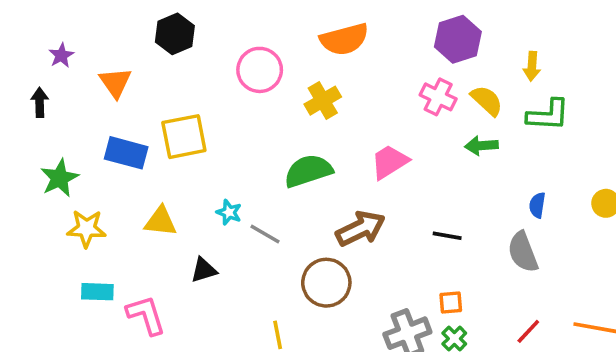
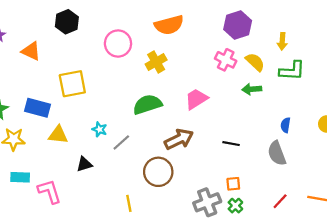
orange triangle: (115, 83) -> (31, 51), turned -30
blue rectangle: (126, 153) -> (38, 108), moved
gray line: (265, 234) -> (121, 142), turned -72

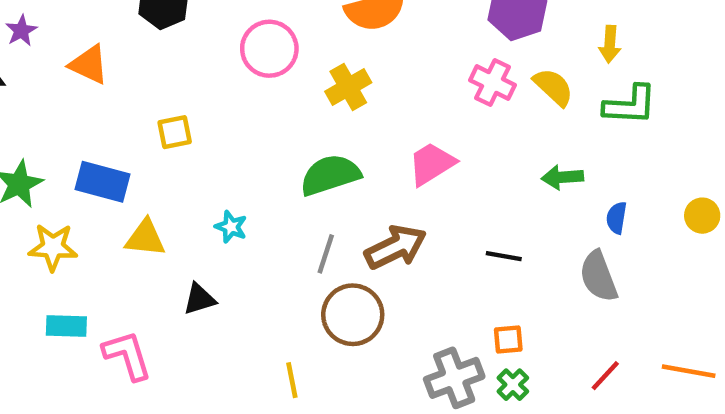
yellow square: (72, 84) -> (175, 132), size x0.6
green arrow: (252, 89) -> (562, 177), moved
gray line: (121, 142) -> (326, 254), moved, turned -30

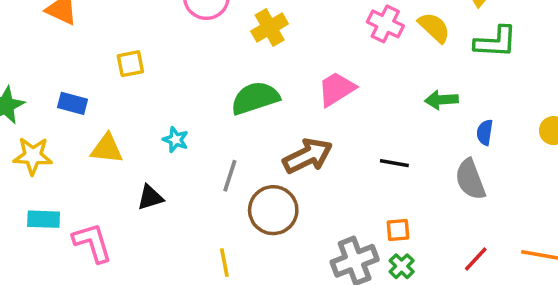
blue rectangle: (102, 182) -> (73, 103), size x0.7
gray line: (326, 254) -> (230, 176), moved

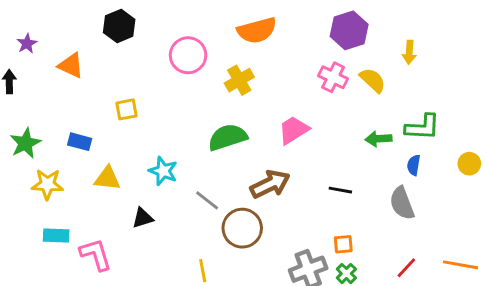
green L-shape: (496, 42) -> (422, 127), moved
cyan star: (176, 140) -> (163, 171), size x1.4
gray line: (230, 176) -> (207, 200), turned -70

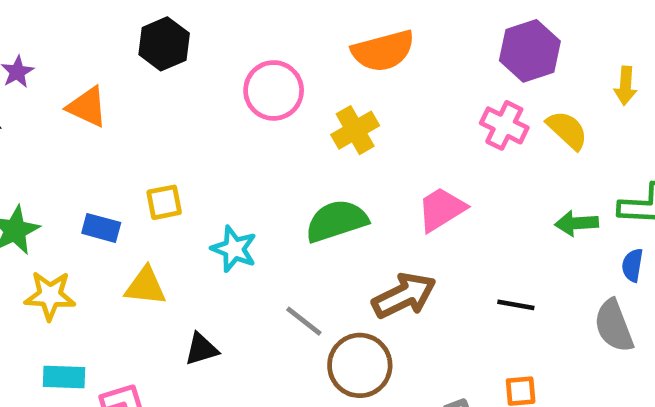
yellow square: (126, 109) -> (164, 202), moved
cyan star: (163, 171) -> (234, 249), moved

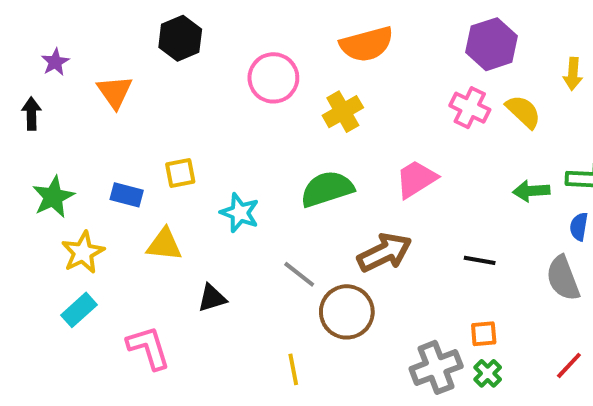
orange triangle: (87, 107) -> (115, 92), turned 30
yellow star: (50, 296) -> (83, 252), turned -30
cyan rectangle: (64, 377) -> (79, 310), moved, turned -44

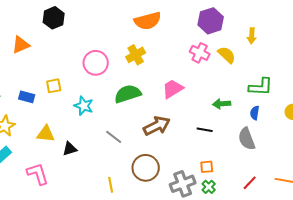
pink circle: (273, 78) -> (96, 63), moved
orange triangle: (115, 92) -> (21, 45), turned 42
green arrow: (531, 191) -> (222, 104), moved
yellow triangle: (164, 244) -> (46, 134), moved
brown circle: (347, 312) -> (146, 168), moved

